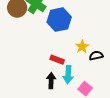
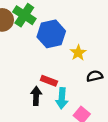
yellow star: (82, 47) -> (78, 53), moved
black arrow: (51, 81) -> (36, 96), moved

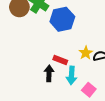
yellow star: (78, 53) -> (86, 53), moved

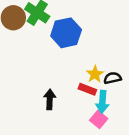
red rectangle: (60, 60) -> (87, 89), moved
cyan arrow: (71, 75) -> (102, 102), moved

